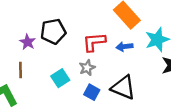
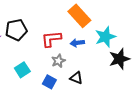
gray star: (87, 68) -> (58, 61), moved
black triangle: (123, 88) -> (76, 78), size x0.6

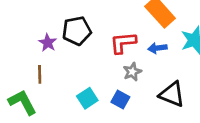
cyan square: (22, 70) -> (87, 98), moved
black triangle: (76, 78) -> (172, 94), moved, size x1.5

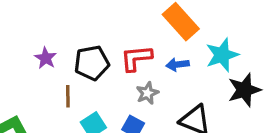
black pentagon: (77, 31) -> (92, 63), moved
brown line: (40, 74) -> (68, 96), moved

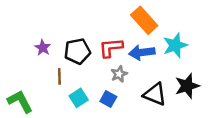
blue arrow: (178, 64) -> (142, 52), size x1.5
black star: (244, 90) -> (187, 86), moved

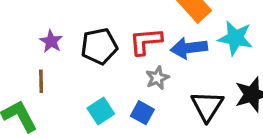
cyan star: (175, 45) -> (235, 38), turned 30
brown line: (59, 76) -> (41, 81), moved
black triangle: (155, 94) -> (207, 106), turned 40

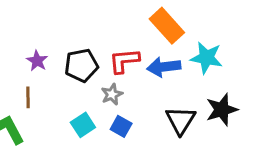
gray star: (157, 78) -> (112, 94), moved

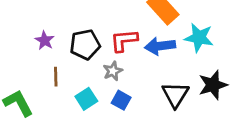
brown line: (28, 97) -> (56, 77), moved

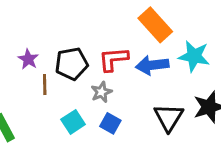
brown line: (56, 77) -> (45, 85), moved

